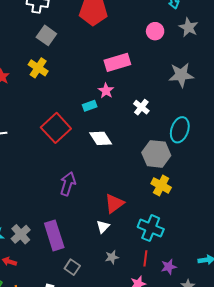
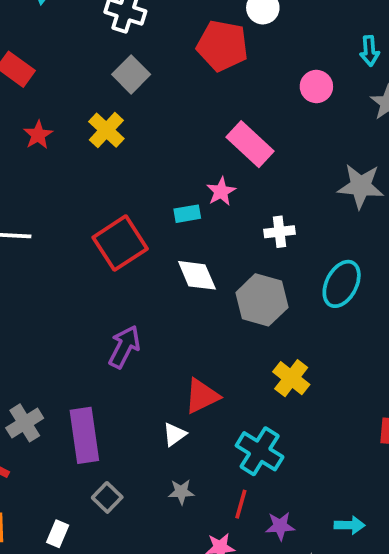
pink circle: (155, 31) -> (316, 87), moved
pink rectangle: (117, 62) -> (250, 144), turned 50
white cross: (141, 107) -> (280, 232), turned 35
gray hexagon: (156, 154) -> (262, 300), moved

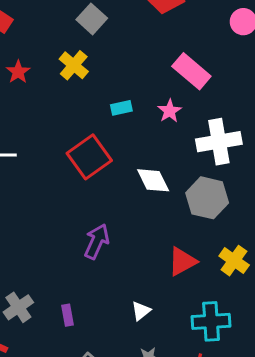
cyan rectangle: (187, 214) -> (121, 108), moved
white cross: (280, 232) -> (219, 142), size x1.8
red triangle: (202, 396) -> (182, 261), moved
purple rectangle: (84, 435) -> (68, 315), size x0.5
cyan cross: (260, 451) -> (211, 321), turned -33

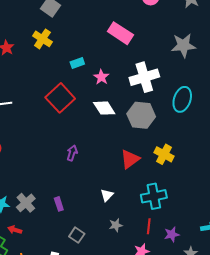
pink star: (170, 111) -> (101, 77), moved
purple arrow: (97, 241) -> (72, 153), size x0.7

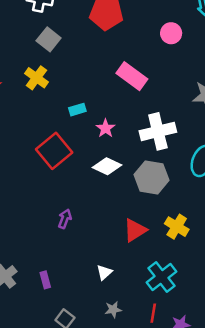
white diamond: (104, 108) -> (107, 166), turned -35
cyan cross: (154, 196) -> (161, 277), turned -30

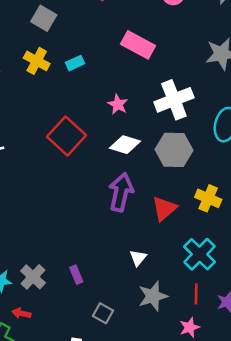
cyan rectangle: (77, 110) -> (75, 63), moved
purple arrow: (65, 219) -> (121, 192), moved, size x1.8
gray star: (113, 310) -> (153, 296), size x1.6

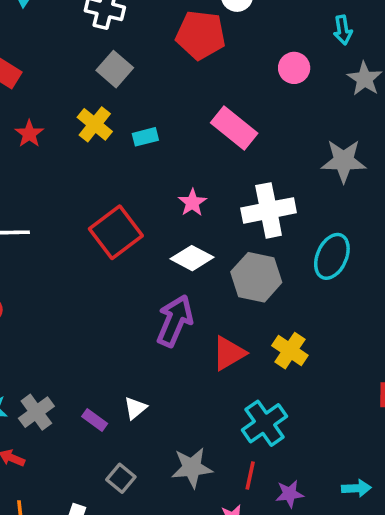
white triangle: (138, 258) -> (135, 408), moved
purple rectangle: (76, 275) -> (95, 420), turned -42

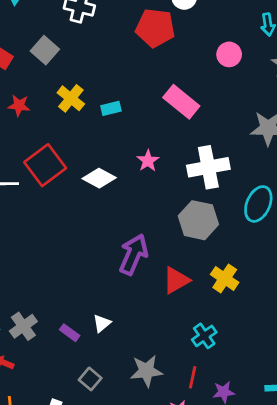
gray square: (115, 69) -> (45, 50), moved
red star: (29, 134) -> (19, 105), turned -30
red square: (116, 232) -> (45, 165), moved
white diamond: (192, 258) -> (99, 178), moved
cyan cross: (265, 423) -> (204, 336), size x0.7

